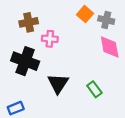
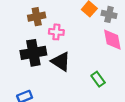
black cross: (25, 61) -> (33, 53), turned -30
black triangle: (58, 83) -> (61, 62), moved, turned -30

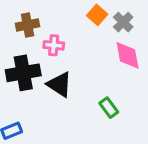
gray cross: (109, 14) -> (123, 22), turned 32

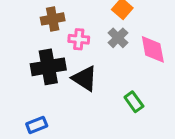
gray cross: (123, 22) -> (118, 38), moved

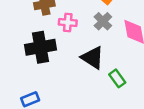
black triangle: (85, 78) -> (93, 58), moved

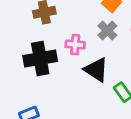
pink cross: (68, 23) -> (75, 45), moved

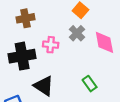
black triangle: (96, 70) -> (44, 86), moved

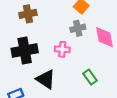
gray cross: (77, 33) -> (78, 28), turned 32
pink cross: (51, 45) -> (62, 49), moved

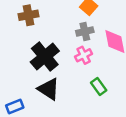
pink cross: (62, 49) -> (84, 55), moved, turned -32
black cross: (25, 50) -> (45, 56), moved, turned -30

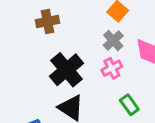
gray cross: (85, 31) -> (113, 40), turned -30

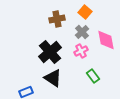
brown cross: (47, 21) -> (57, 19), moved

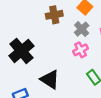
black cross: (50, 52) -> (21, 51), moved

